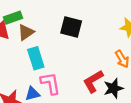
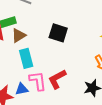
red L-shape: (93, 81) -> (57, 79), moved

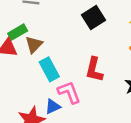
black square: (58, 33) -> (94, 17), moved, turned -36
red L-shape: (57, 79) -> (94, 70), moved, turned -35

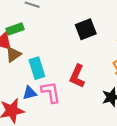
brown triangle: (34, 45) -> (13, 54), moved
blue triangle: (53, 107) -> (30, 93), moved

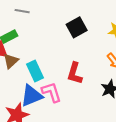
blue triangle: (30, 93) -> (32, 96), size x1.6

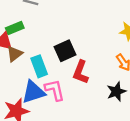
black square: (77, 27) -> (65, 51), moved

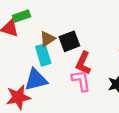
brown triangle: (15, 54) -> (48, 39), moved
pink L-shape: (55, 90) -> (81, 81), moved

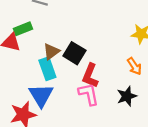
black square: (69, 41) -> (74, 53), turned -35
blue triangle: (36, 80) -> (41, 95), turned -45

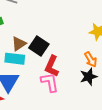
cyan rectangle: (47, 69) -> (15, 59), turned -66
black star: (127, 96) -> (89, 77), moved

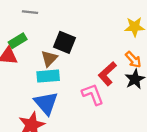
black square: (39, 46) -> (64, 42), moved
red L-shape: (52, 66) -> (107, 74), moved, turned 35

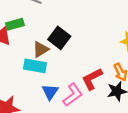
pink L-shape: (93, 94) -> (73, 95), turned 60
blue triangle: (46, 103) -> (50, 92), moved, size x0.7

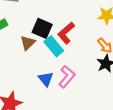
cyan rectangle: (35, 66) -> (54, 46), moved, turned 54
red L-shape: (92, 79) -> (66, 33), moved

